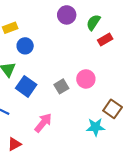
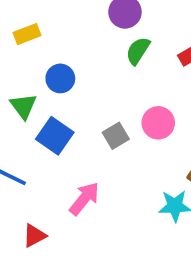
green semicircle: (93, 22) -> (138, 51), moved
blue circle: (25, 46) -> (60, 78), moved

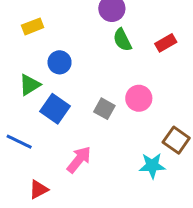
green semicircle: (138, 51) -> (122, 40), turned -60
green triangle: (23, 106) -> (30, 85), turned 35
gray square: (116, 136) -> (104, 109), turned -30

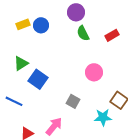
blue circle: (60, 62) -> (41, 25), moved
gray square: (104, 109) -> (73, 101), moved
pink arrow: (79, 160) -> (54, 126), moved

